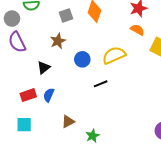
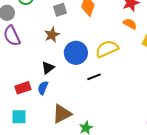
blue circle: (82, 59) -> (76, 53), size x1.5
black triangle: (44, 67) -> (48, 68), moved
brown triangle: (68, 122) -> (62, 114), size x1.5

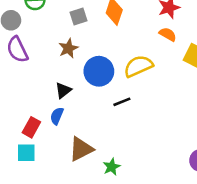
red rectangle: (23, 88) -> (31, 127), moved, turned -42

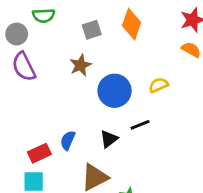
yellow semicircle: (138, 66) -> (158, 85), size x0.6
black triangle: (63, 90) -> (109, 139), moved
red rectangle: (31, 127) -> (39, 153), turned 36

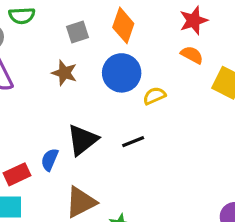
brown star: (80, 65) -> (64, 73), turned -30
blue circle: (115, 91) -> (122, 73), moved
black triangle: (109, 139) -> (82, 140), moved, size x1.5

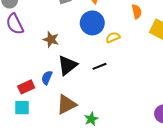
orange semicircle: (192, 55) -> (137, 12), turned 48
brown star: (64, 73) -> (51, 39), moved

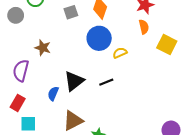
purple semicircle: (15, 24) -> (21, 71), moved, turned 40
brown star: (51, 39) -> (43, 48), moved
red rectangle: (26, 87) -> (18, 103), moved, turned -35

